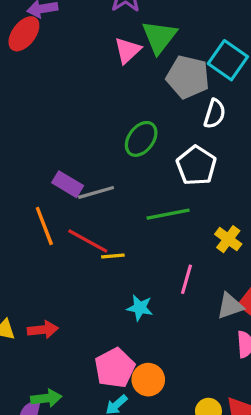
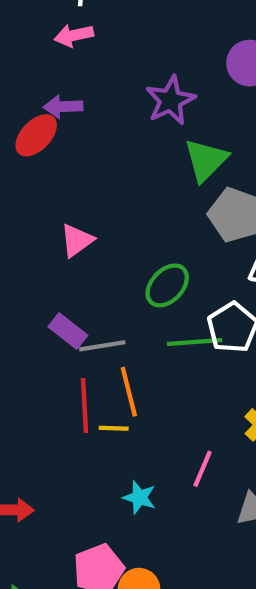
pink triangle: (128, 50) -> (77, 240), moved
green line: (168, 214) -> (194, 342), moved
orange line: (44, 226) -> (129, 392), moved
red line: (88, 241) -> (84, 405), turned 51

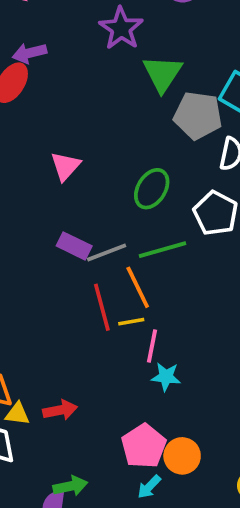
green line: (194, 342) -> (163, 250), moved
pink line: (203, 469) -> (152, 346), moved

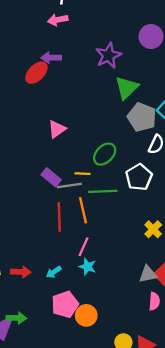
yellow line: (131, 322) -> (82, 174), moved
cyan arrow: (149, 487) -> (54, 272), moved

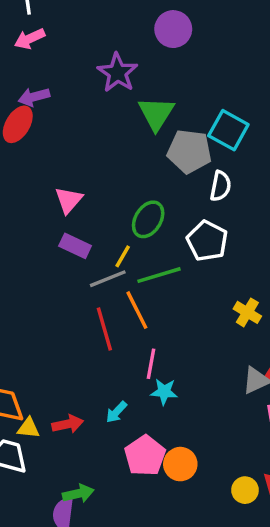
yellow line: (82, 174) -> (123, 256), turned -49
purple rectangle: (51, 177) -> (75, 246), moved

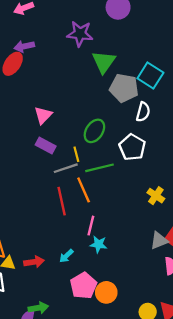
purple star: (117, 73) -> (80, 34), turned -30
yellow line: (123, 256) -> (76, 154), turned -48

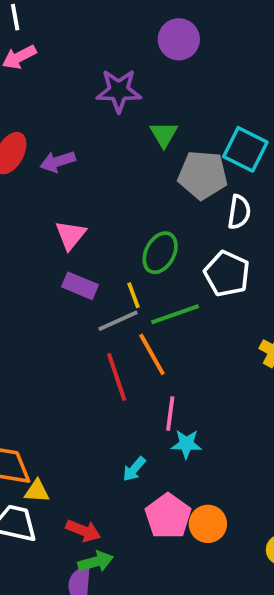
purple arrow: (24, 46) -> (58, 162), moved
green triangle: (104, 62) -> (164, 134), size x0.7
red arrow: (34, 262) -> (83, 531), moved, turned 36

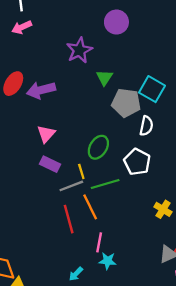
purple star: (119, 91) -> (79, 50), turned -30
purple arrow: (58, 162) -> (41, 90), size x1.4

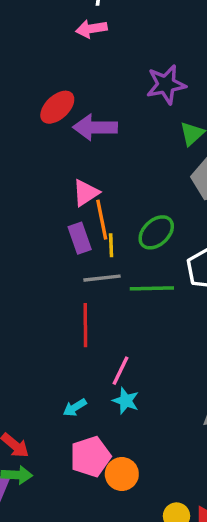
purple rectangle: (50, 164) -> (80, 238), turned 30
yellow line: (81, 171) -> (111, 245), moved
orange line: (90, 207) -> (102, 220), moved

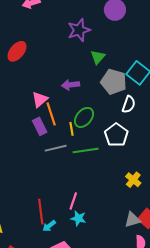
purple arrow: (95, 127) -> (70, 85), moved, size x0.7
yellow line: (111, 245) -> (71, 129), moved
red line: (85, 325) -> (41, 212), moved

